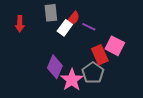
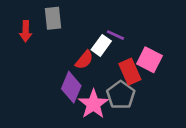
gray rectangle: (51, 13) -> (53, 18), moved
red semicircle: (73, 19) -> (84, 60), moved
white rectangle: (65, 28) -> (101, 45), moved

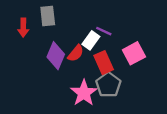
pink square: (149, 60) -> (134, 53), turned 35
red rectangle: (130, 72) -> (104, 63), moved
purple diamond: (71, 87) -> (56, 56), moved

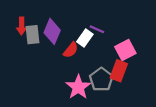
gray rectangle: (48, 16) -> (32, 35), moved
purple diamond: (56, 56) -> (52, 31), moved
red rectangle: (104, 63) -> (119, 71), moved, turned 45

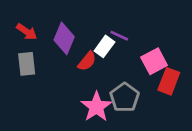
red arrow: (22, 26) -> (27, 32), turned -56
gray rectangle: (32, 35) -> (27, 64), moved
red rectangle: (119, 71) -> (169, 81), moved

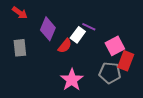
red arrow: (27, 32) -> (20, 13), moved
gray pentagon: (125, 97) -> (110, 73), moved, turned -30

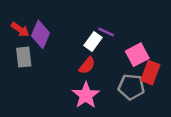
red arrow: (20, 13) -> (20, 30), moved
purple diamond: (48, 29) -> (40, 34), moved
red semicircle: (65, 46) -> (87, 65), moved

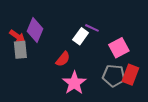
red arrow: (20, 30) -> (17, 36), moved
red semicircle: (87, 65) -> (63, 59), moved
red rectangle: (150, 73) -> (130, 75), moved

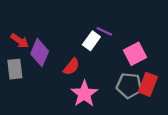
purple diamond: (35, 30) -> (40, 53), moved
gray rectangle: (20, 50) -> (15, 69), moved

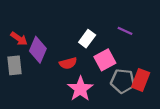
purple line: (104, 31) -> (125, 31), moved
pink square: (135, 54) -> (105, 60), moved
red semicircle: (71, 67) -> (68, 63), turned 36

